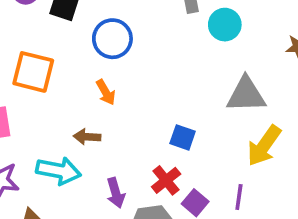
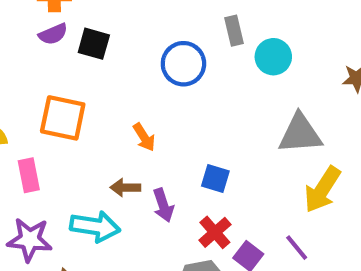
blue circle: (112, 39) -> (183, 64), moved
blue square: (183, 137) -> (215, 178), moved
purple arrow: (116, 193) -> (163, 205), moved
purple line: (239, 197) -> (297, 248), turned -45

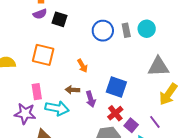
gray rectangle: (234, 31) -> (126, 30), moved
pink rectangle: (29, 175) -> (37, 92), moved
blue square: (215, 178) -> (116, 87), size x1.5

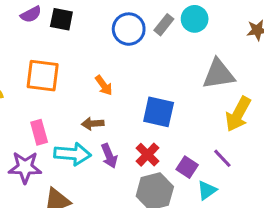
gray rectangle: (126, 30) -> (164, 25), turned 56
purple arrow: (91, 99) -> (109, 156), moved
red cross: (115, 113) -> (147, 155), moved

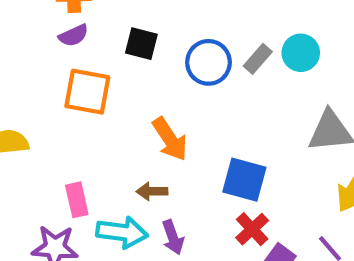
black square: (61, 19) -> (141, 44), moved
orange square: (43, 76) -> (87, 92), moved
orange arrow: (104, 85) -> (170, 139), size x1.5
red cross: (147, 155) -> (252, 229), moved

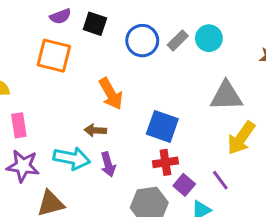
purple semicircle: (74, 35) -> (60, 16), moved
pink rectangle: (77, 200) -> (19, 125), moved
red cross: (252, 229) -> (165, 162), turned 30

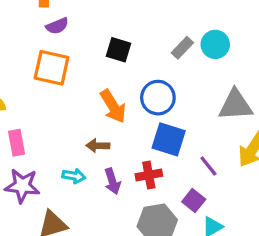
black square: (95, 24) -> (119, 50), moved
blue circle: (142, 41) -> (158, 98), moved
cyan arrow: (72, 158) -> (74, 176), size x0.6
red cross: (165, 162) -> (149, 175), moved
purple line: (220, 180) -> (208, 166), moved

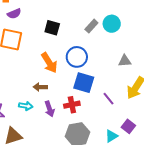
gray triangle: (235, 105) -> (125, 61), size x0.6
purple square: (194, 201) -> (128, 126), moved

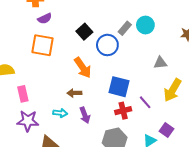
black square: (52, 28) -> (84, 32), turned 35
blue circle: (77, 57) -> (107, 45), moved
red cross: (72, 105) -> (123, 111), moved

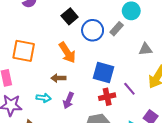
gray rectangle: (125, 28) -> (117, 29), moved
orange square: (42, 45) -> (24, 51), moved
purple arrow: (85, 115) -> (68, 101), turned 42

